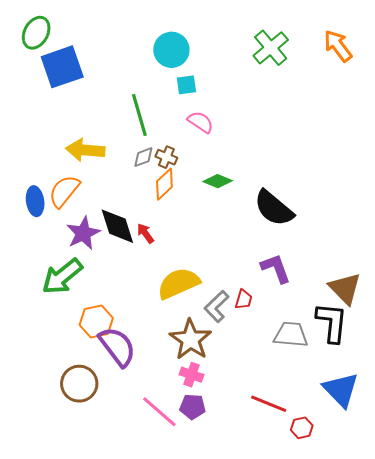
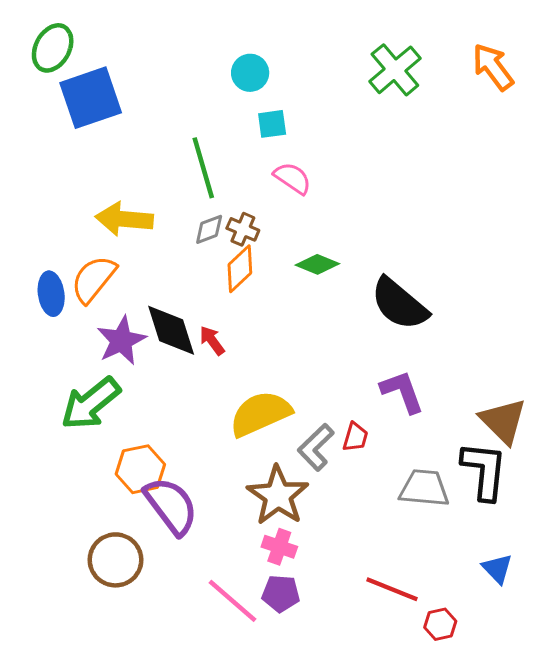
cyan circle: (171, 50) -> (250, 73), size x0.7
blue triangle: (341, 390) -> (497, 569), size x0.6

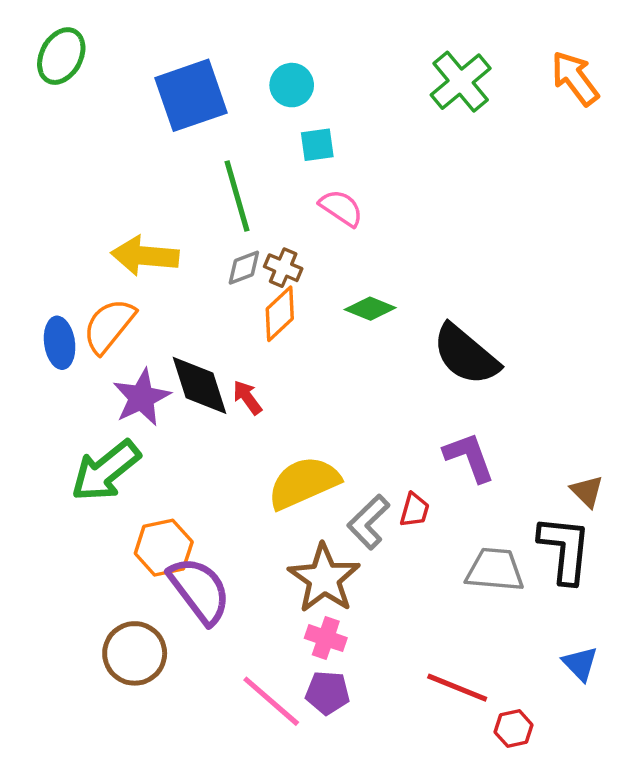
blue square: (91, 98) -> (191, 95), moved
brown triangle: (503, 421) -> (587, 491), size x0.6

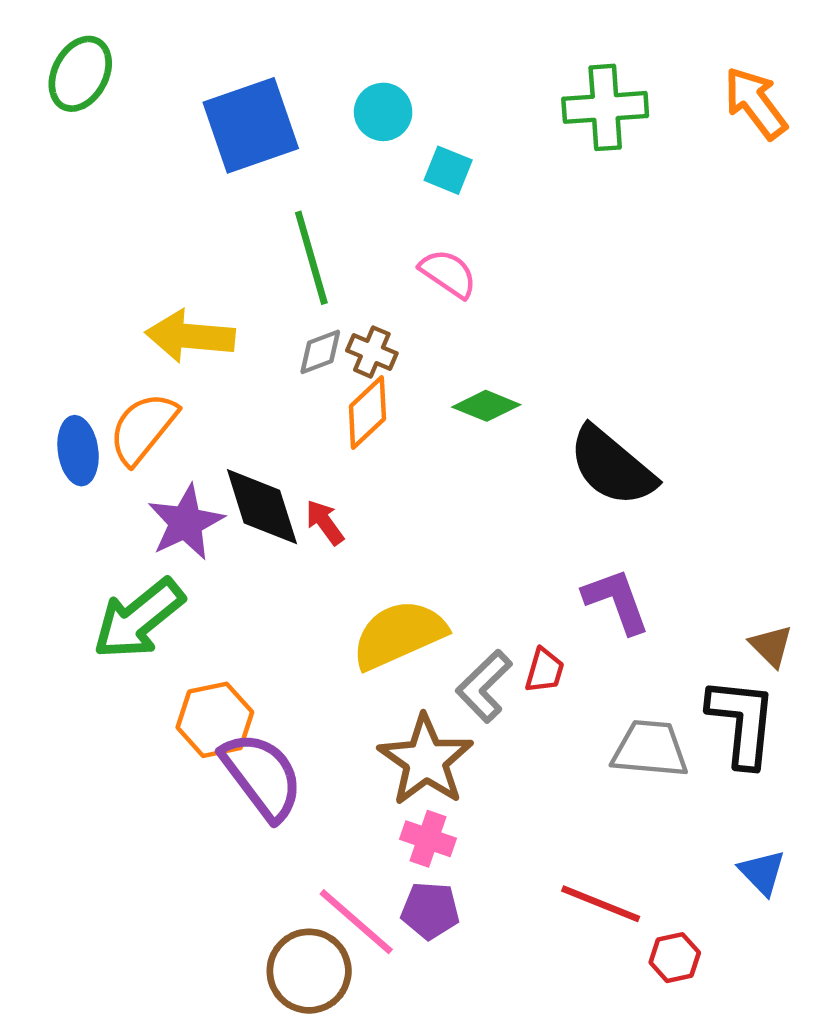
green cross: (461, 82) -> (605, 107), turned 36
cyan square: (317, 145) -> (448, 170), moved, turned 30
brown circle: (135, 653) -> (309, 971), moved

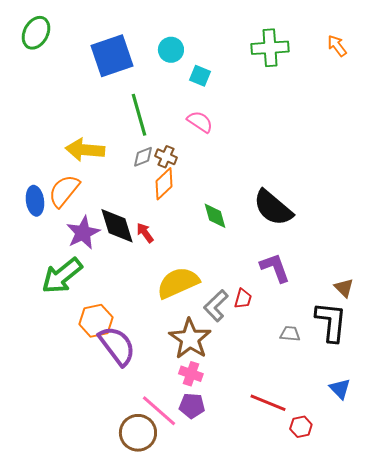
orange arrow: (755, 103) -> (337, 46), size x0.7
green diamond: (486, 406) -> (215, 216), moved, turned 52
gray trapezoid: (650, 749) -> (290, 334), size x0.6

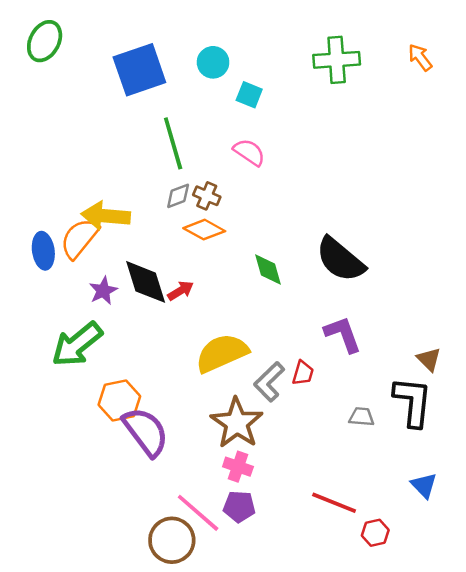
yellow arrow: (85, 150) -> (106, 216), moved
orange diamond: (164, 184) -> (204, 230), turned 72
purple star: (83, 233) -> (103, 291), size x0.7
red arrow: (145, 233) -> (181, 291), turned 95

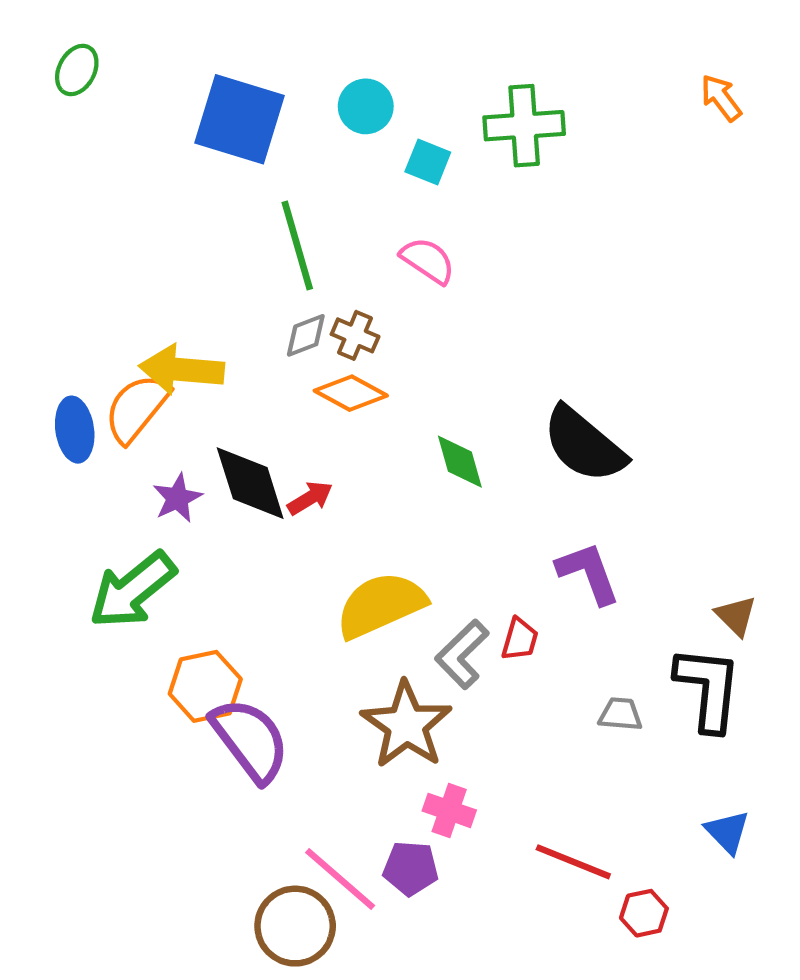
green ellipse: (45, 41) -> (77, 70), size x0.7
green cross: (337, 60) -> (524, 126), moved
blue square: (139, 70) -> (239, 119), turned 36
pink cross: (238, 467) -> (449, 810), moved

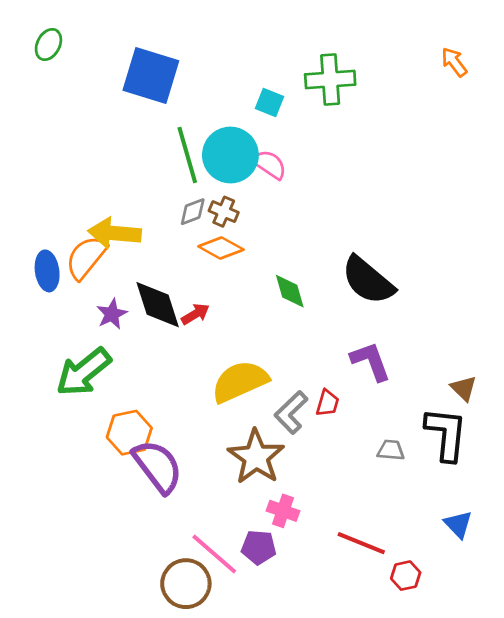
cyan circle: (366, 106) -> (230, 155), moved, size x1.6

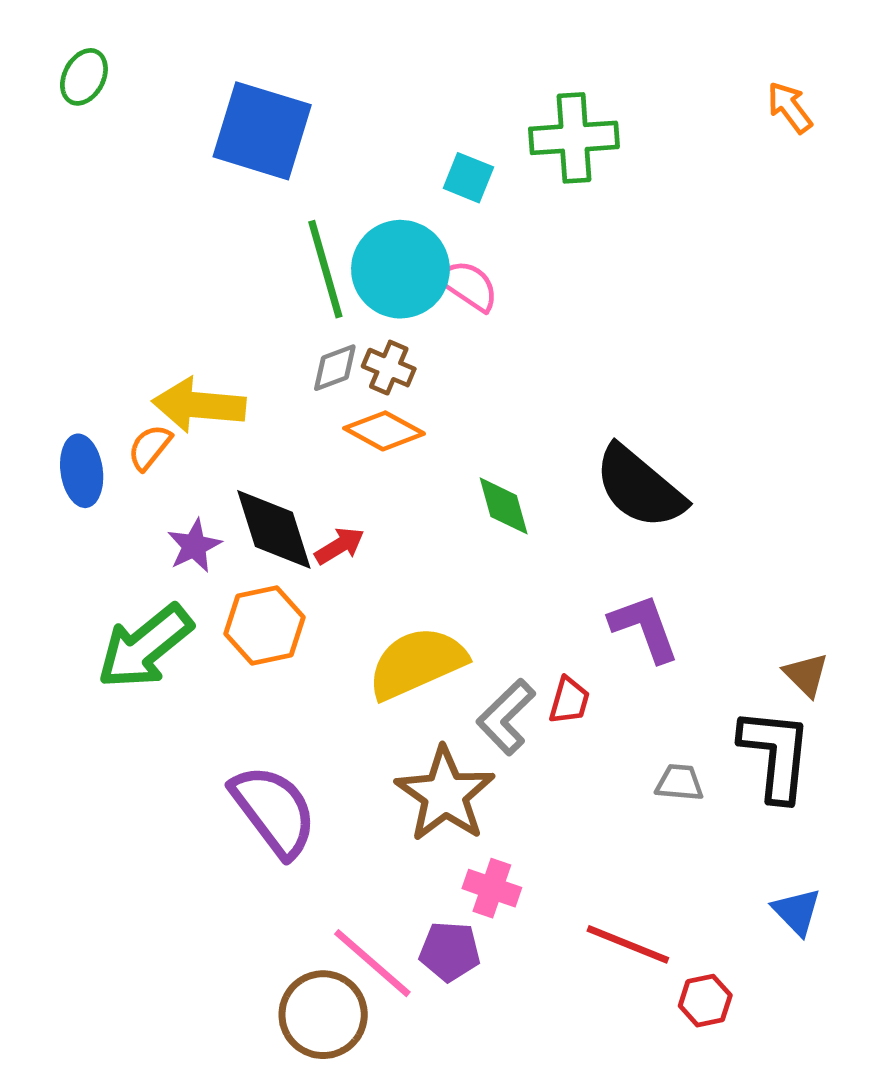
orange semicircle: (86, 257) -> (150, 447), size x0.6
orange hexagon: (129, 433) -> (264, 626), moved

